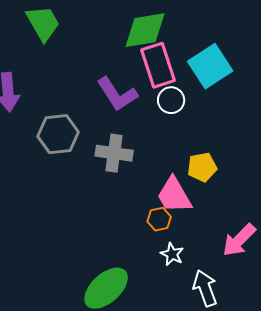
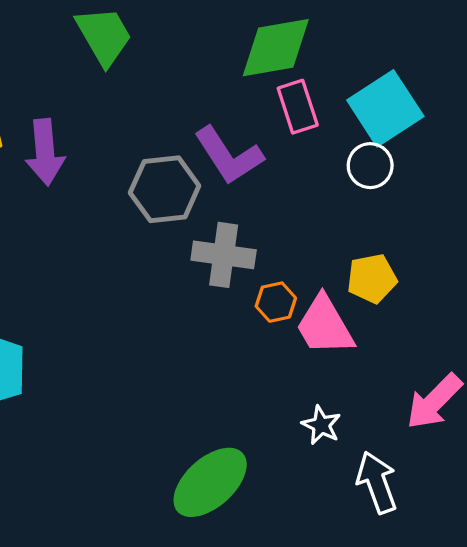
pink rectangle: (158, 65) -> (298, 107), size x0.7
white circle: (171, 100) -> (370, 166), moved
gray hexagon: (58, 134) -> (165, 189), moved
orange hexagon: (159, 219) -> (276, 302), moved

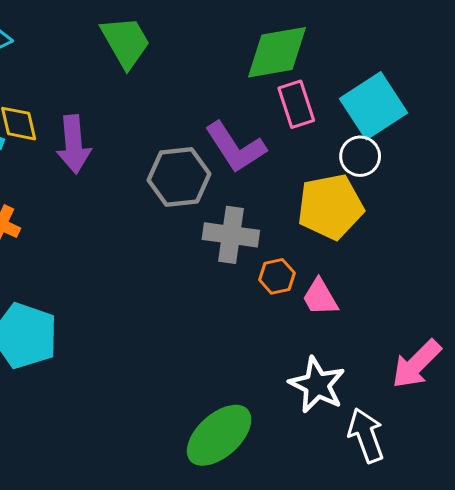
yellow pentagon: (372, 279) -> (330, 207), moved, size x1.5
pink trapezoid: (325, 326) -> (320, 297), size x0.7
white star: (321, 425) -> (317, 385), size x1.6

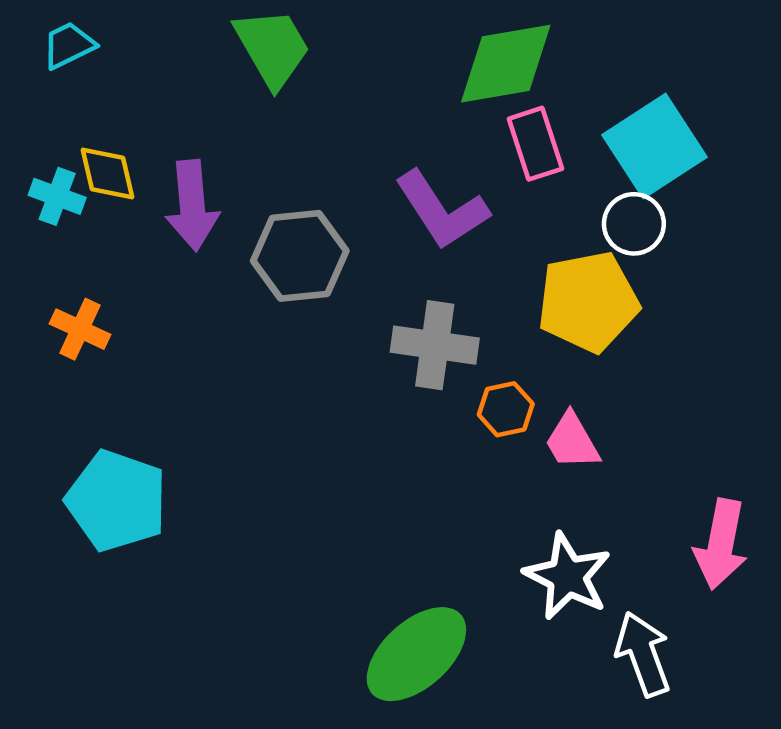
gray hexagon: (179, 177) -> (300, 256), moved
pink arrow: (416, 364) -> (721, 544), turned -34

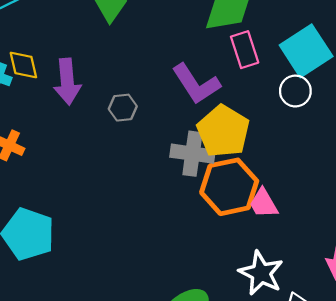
gray hexagon: (300, 256) -> (123, 108), size x0.6
yellow pentagon: (588, 302) -> (223, 131), moved, turned -30
orange hexagon: (506, 409) -> (229, 187), size x2.0

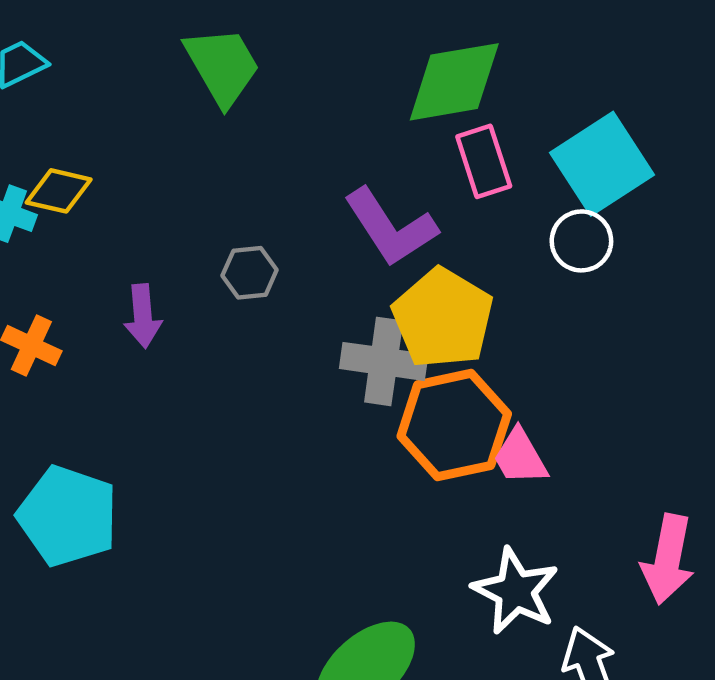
yellow diamond: (23, 65) -> (59, 191), turned -64
purple arrow: (67, 82) -> (143, 316), moved, size x0.7

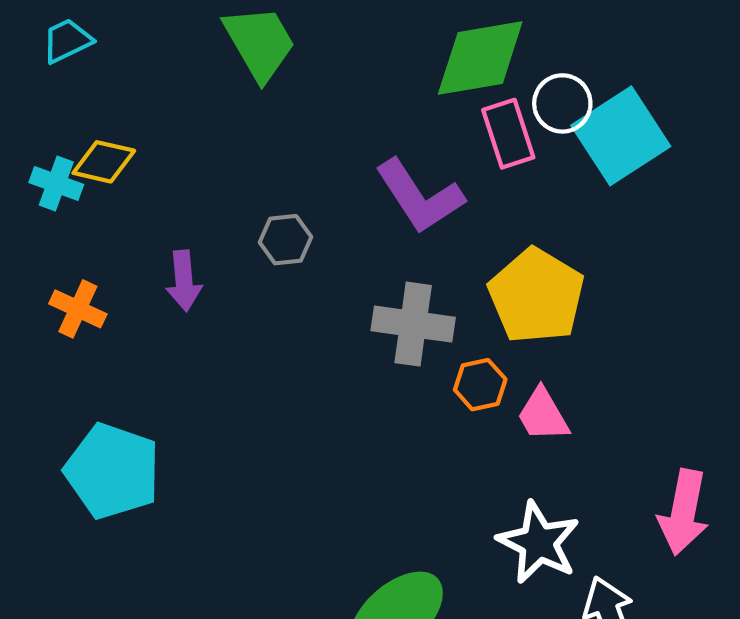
white circle: (581, 241) -> (562, 103), moved
yellow pentagon: (443, 318) -> (536, 296), moved
orange hexagon: (454, 425) -> (480, 385), size x0.5

